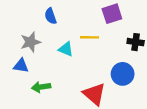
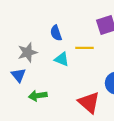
blue semicircle: (51, 16) -> (56, 33), moved
blue triangle: (21, 66) -> (18, 75), turned 42

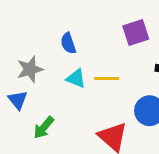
yellow line: (84, 48) -> (107, 79), moved
green arrow: (38, 96) -> (44, 128), turned -42

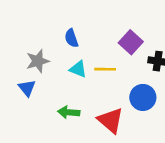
purple square: (136, 33) -> (131, 42), moved, turned -30
green arrow: (44, 128) -> (69, 112), moved, turned 55

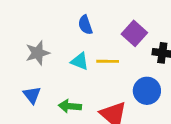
blue semicircle: (71, 38) -> (85, 25), moved
blue triangle: (27, 88) -> (32, 95), moved

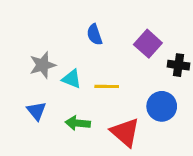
cyan triangle: (80, 61) -> (72, 79), moved
yellow line: (108, 61) -> (107, 86), moved

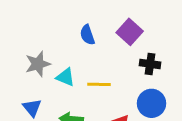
purple square: (148, 44) -> (130, 32), moved
black cross: (179, 65) -> (150, 64), moved

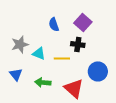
black cross: (150, 64) -> (78, 44), moved

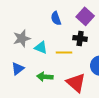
blue triangle: (16, 74) -> (18, 69), turned 32

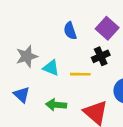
black cross: (80, 38) -> (101, 56), turned -32
blue triangle: (18, 69) -> (22, 95), turned -40

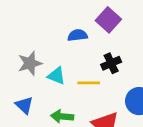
purple square: (107, 28) -> (108, 20), moved
blue semicircle: (70, 31) -> (78, 35), turned 102

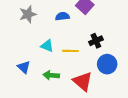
gray star: (30, 63) -> (28, 14), moved
black cross: (111, 63) -> (96, 41), moved

